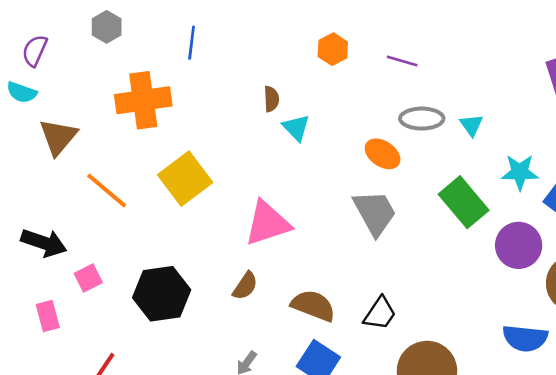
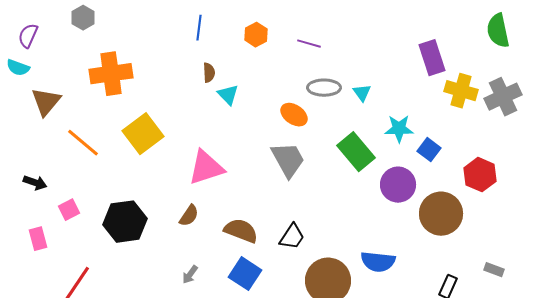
blue line: (192, 43) -> (199, 28), moved
black arrow: (44, 243) -> (35, 183), size x0.7
blue semicircle: (525, 338) -> (378, 262), moved

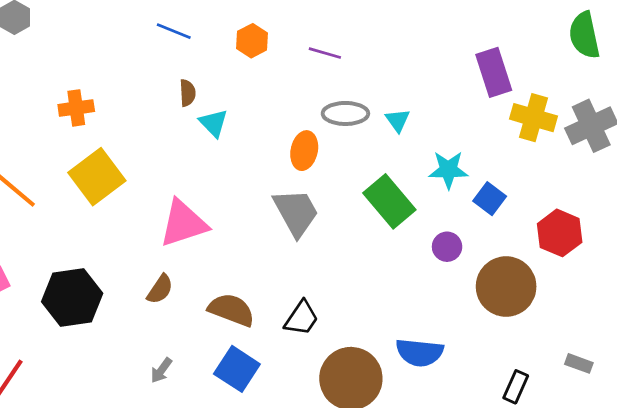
blue line: (199, 28) -> (174, 31), turned -75
orange cross: (111, 74) -> (76, 108), moved, size x0.6
orange ellipse: (294, 115) -> (304, 151), turned 68
purple circle: (398, 185) -> (447, 247), size x0.6

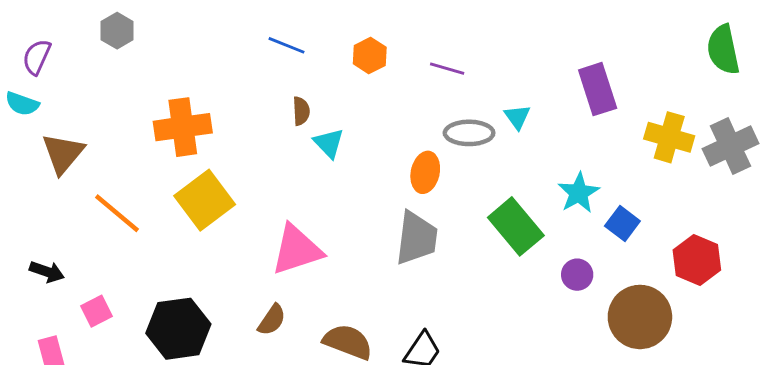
purple rectangle: (494, 72) -> (598, 89), moved
orange cross: (76, 108) -> (183, 127), size x1.5
cyan triangle: (398, 120) -> (517, 117), moved
cyan star: (448, 170) -> (579, 193), turned -30
gray trapezoid: (296, 212) -> (416, 238), turned 36

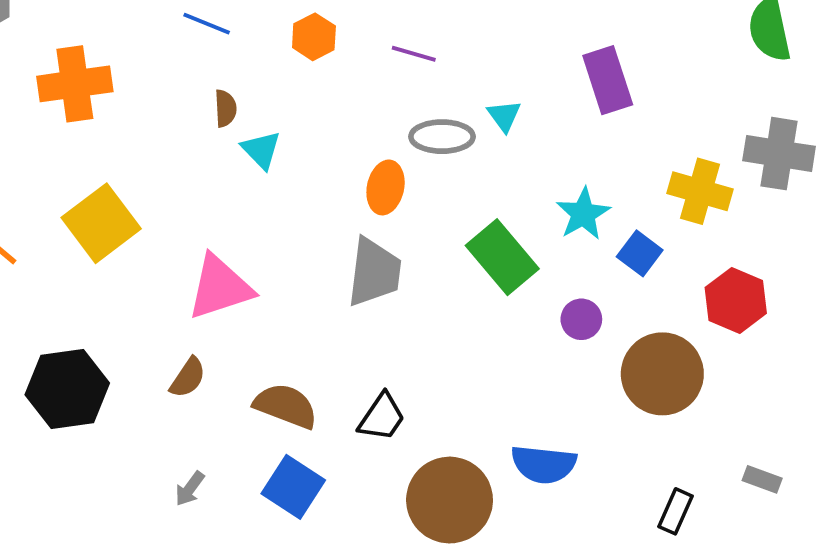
orange cross: (183, 127) -> (75, 84), moved
yellow cross: (669, 137) -> (700, 191), moved
gray cross: (731, 146) -> (779, 154), turned 34

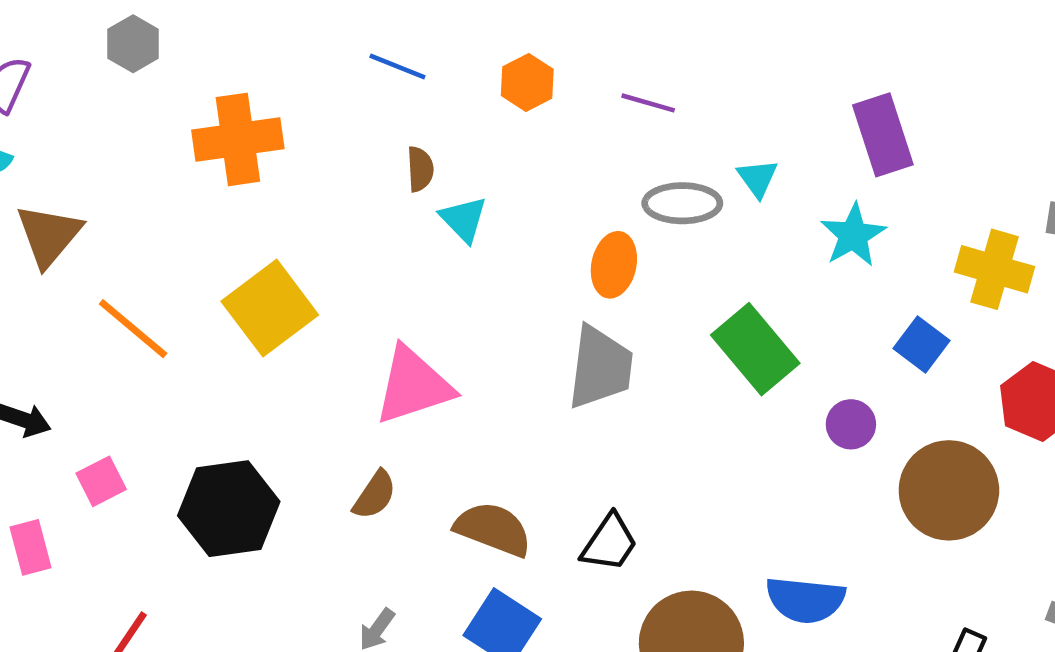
cyan star: (583, 214) -> (853, 235), moved

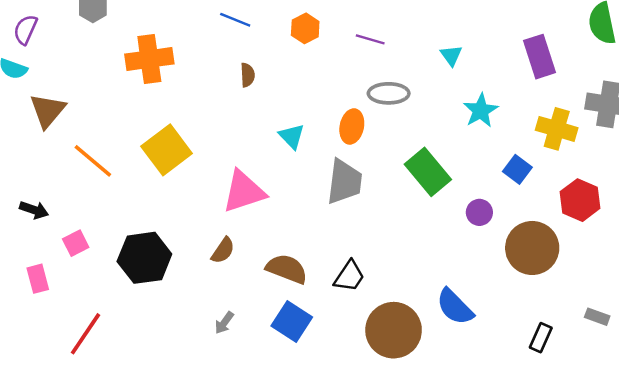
purple rectangle: (883, 135) -> (540, 57), moved
cyan triangle: (757, 178) -> (451, 55), moved
cyan triangle: (464, 219) -> (292, 136), moved
blue semicircle: (805, 600) -> (455, 307), turned 39

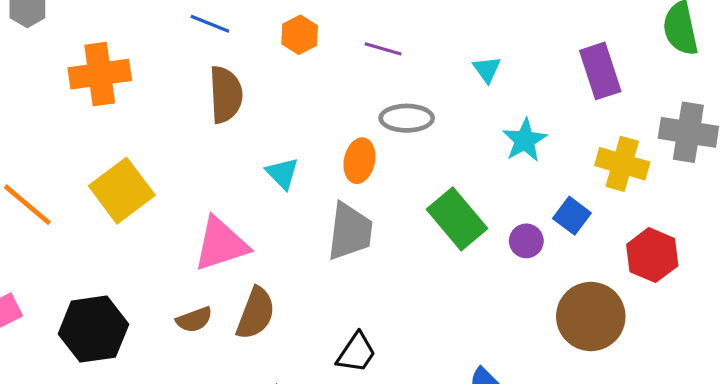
brown semicircle: (247, 75) -> (226, 95), size x1.8
purple circle: (479, 212) -> (526, 241), moved
brown semicircle: (223, 250) -> (194, 320), turned 36
brown semicircle: (287, 269) -> (256, 313), moved, turned 90

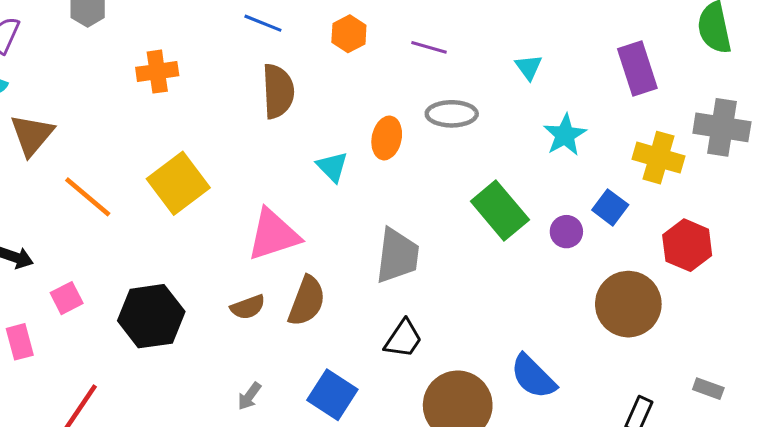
orange cross: (100, 74) -> (157, 72), size x0.7
orange ellipse: (359, 161) -> (387, 138), moved
gray trapezoid: (350, 231) -> (397, 256), moved

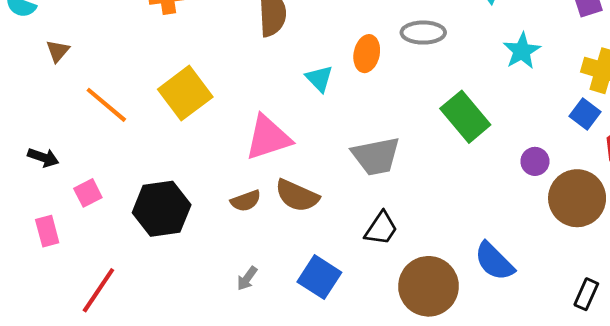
brown triangle: (32, 135) -> (58, 51), size x0.6
blue square: (610, 207) -> (585, 114), moved
purple circle: (566, 232) -> (535, 161), moved
gray trapezoid: (397, 256) -> (376, 156), turned 72
brown semicircle: (307, 301) -> (297, 196), turned 93

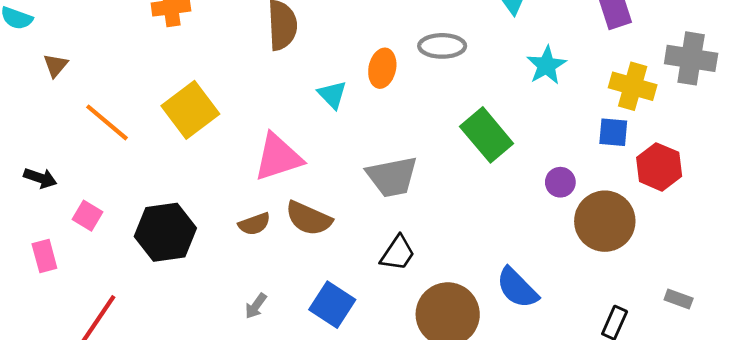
blue square: (585, 114) -> (613, 132), turned -32
pink square: (88, 193) -> (88, 216), turned -32

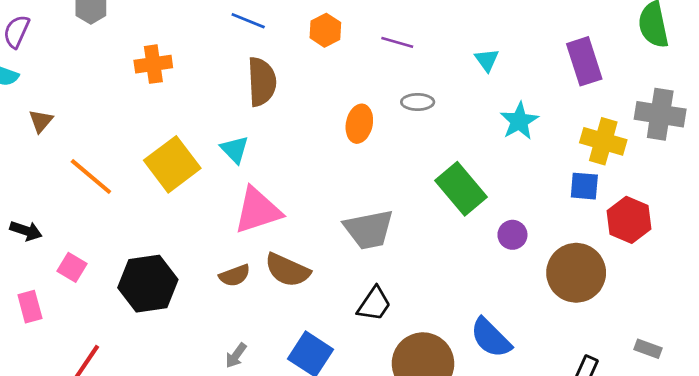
gray ellipse: (442, 46) -> (418, 102), size x0.7
cyan triangle: (332, 95) -> (235, 149), moved
purple circle: (560, 182) -> (512, 235), moved

